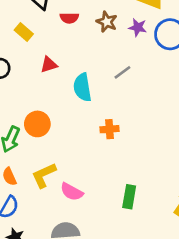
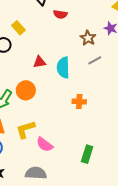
brown star: (107, 22) -> (88, 38), moved
yellow rectangle: (24, 32) -> (18, 28), moved
red triangle: (49, 65) -> (39, 62), moved

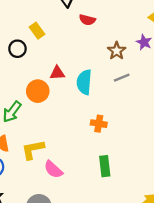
orange circle: (26, 90) -> (38, 91), moved
green rectangle: (87, 154) -> (105, 166), moved, turned -30

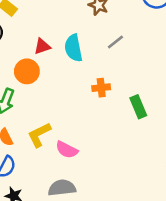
gray line: (122, 78) -> (115, 42), moved
green rectangle: (105, 166) -> (138, 107), moved

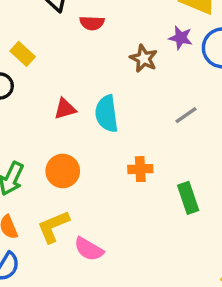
gray line: (115, 42) -> (186, 115), moved
orange circle: (27, 71) -> (63, 171), moved

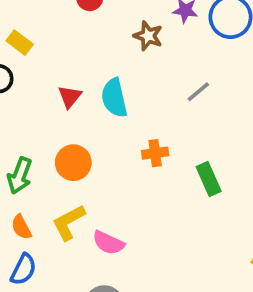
red triangle: (65, 109) -> (70, 97), turned -30

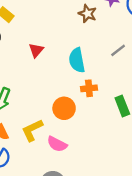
cyan semicircle: (114, 98) -> (77, 60), moved
orange circle: (73, 163) -> (64, 108), moved

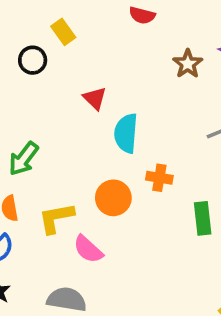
red triangle: (36, 50) -> (95, 98), turned -42
cyan semicircle: (77, 60) -> (126, 133), moved

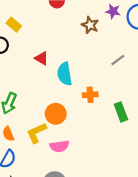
orange circle: (113, 198) -> (56, 114), moved
pink semicircle: (88, 249) -> (59, 146), turned -36

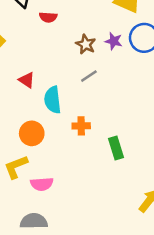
purple star: (113, 11) -> (114, 41), moved
gray line: (118, 60) -> (89, 76), moved
orange circle: (56, 114) -> (32, 133), moved

